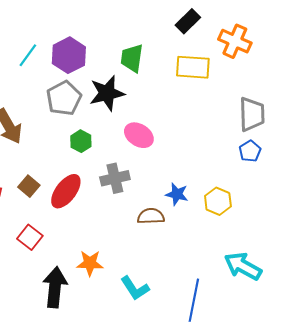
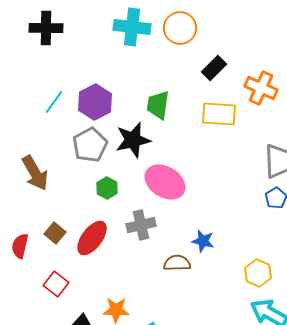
pink ellipse: (139, 135) -> (165, 182), size x1.4
yellow hexagon: (218, 201) -> (258, 273), moved

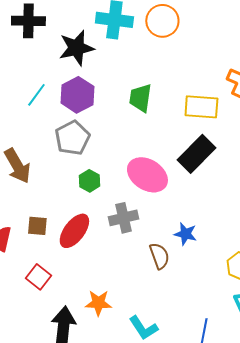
black rectangle: (214, 68) -> (196, 154), moved, size x1.5
black star: (133, 140) -> (76, 48), moved
brown square: (55, 233) -> (37, 226), turned -35
brown semicircle: (177, 263) -> (159, 256), turned 72

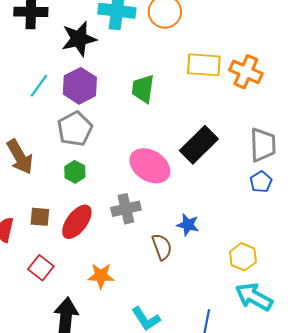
yellow rectangle: (201, 107) -> (204, 65), moved
green hexagon: (89, 181) -> (75, 172), moved
orange star: (98, 303) -> (101, 276), moved

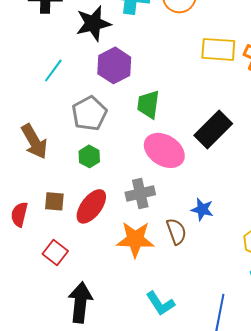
purple hexagon: (80, 86) -> (114, 65), moved
green trapezoid: (143, 89) -> (148, 104), moved
orange star: (101, 276) -> (135, 239), moved, size x1.4

